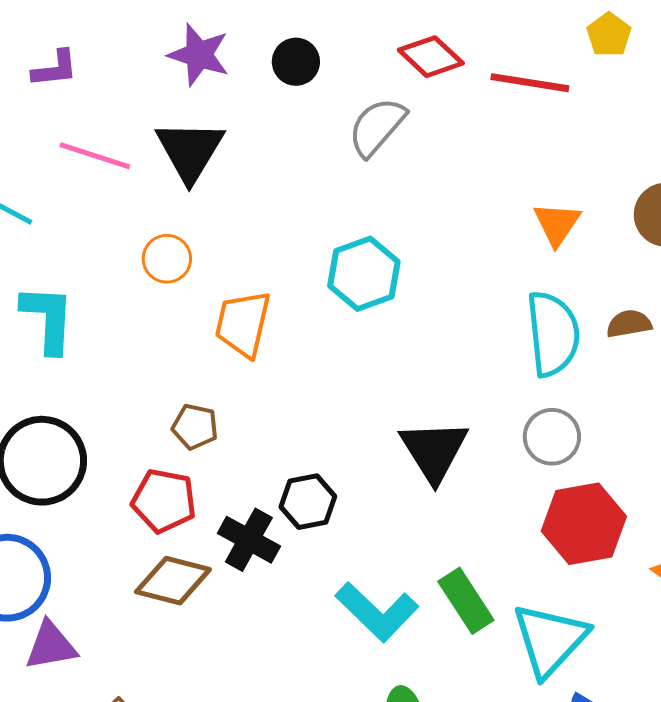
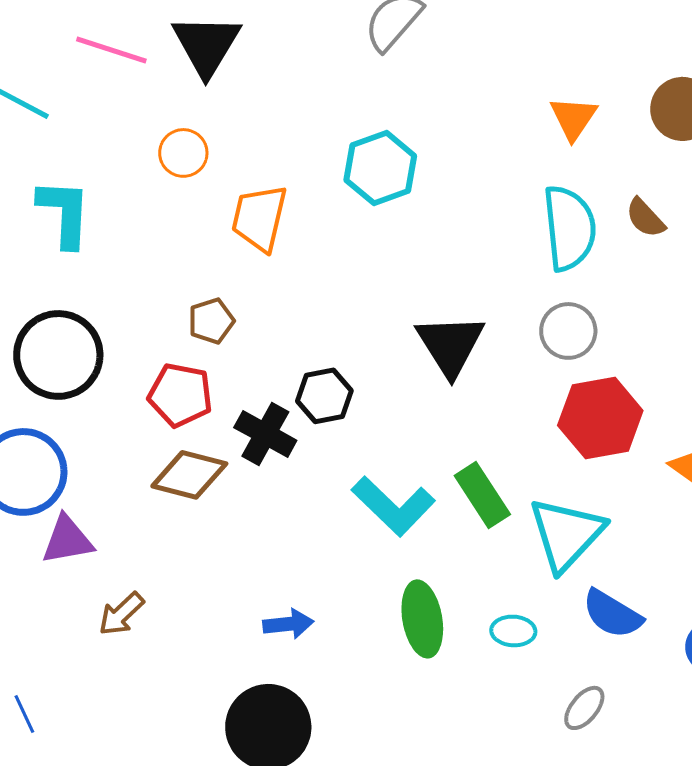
brown semicircle: (629, 324) -> (645, 218), turned -123
brown pentagon: (195, 427) -> (211, 321), turned -30

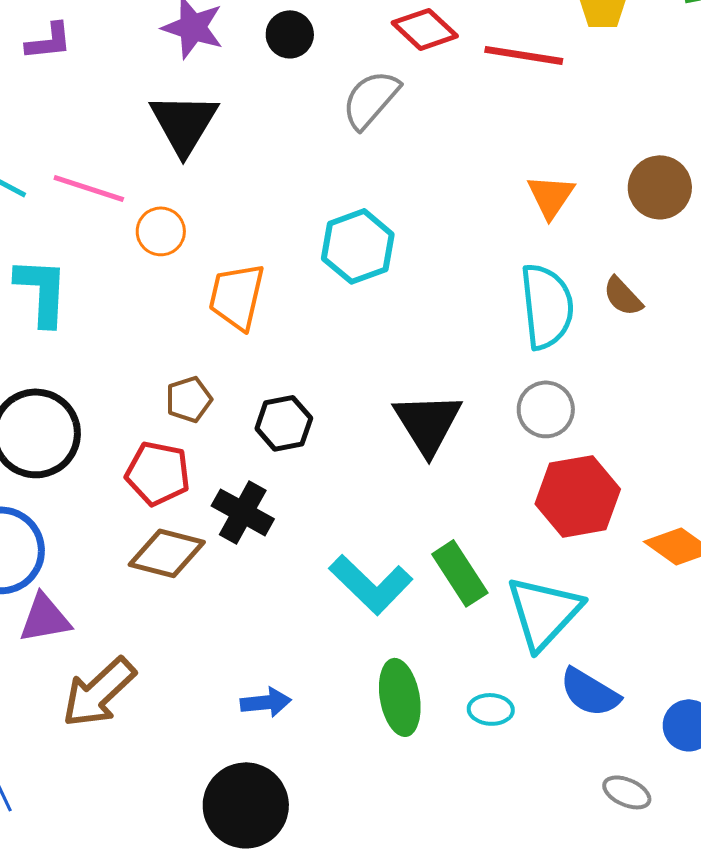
pink line: (111, 50) -> (89, 188), moved
black hexagon: (324, 396) -> (284, 423), moved
brown arrow: (121, 614) -> (99, 692), size x1.6
gray ellipse: (584, 708) -> (627, 792), moved, turned 75

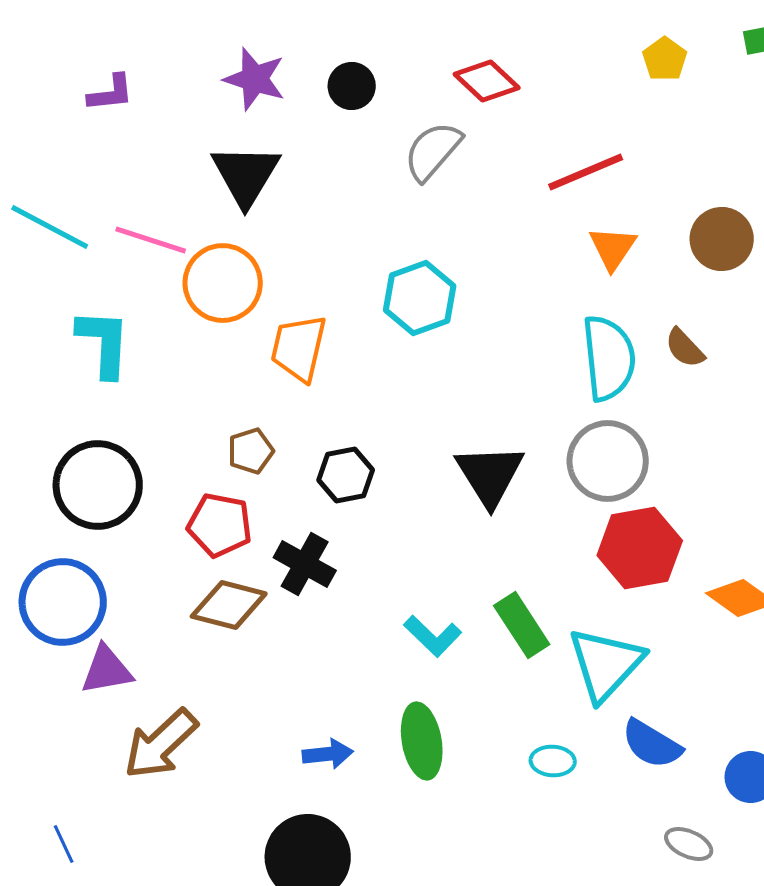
red line: (524, 55) -> (586, 172), moved, turned -32
orange circle: (161, 231) -> (223, 283), size x1.6
gray circle: (546, 409) -> (608, 461), size x1.4
cyan L-shape: (371, 584) -> (433, 636), size x0.7
green ellipse: (400, 697) -> (422, 741), moved

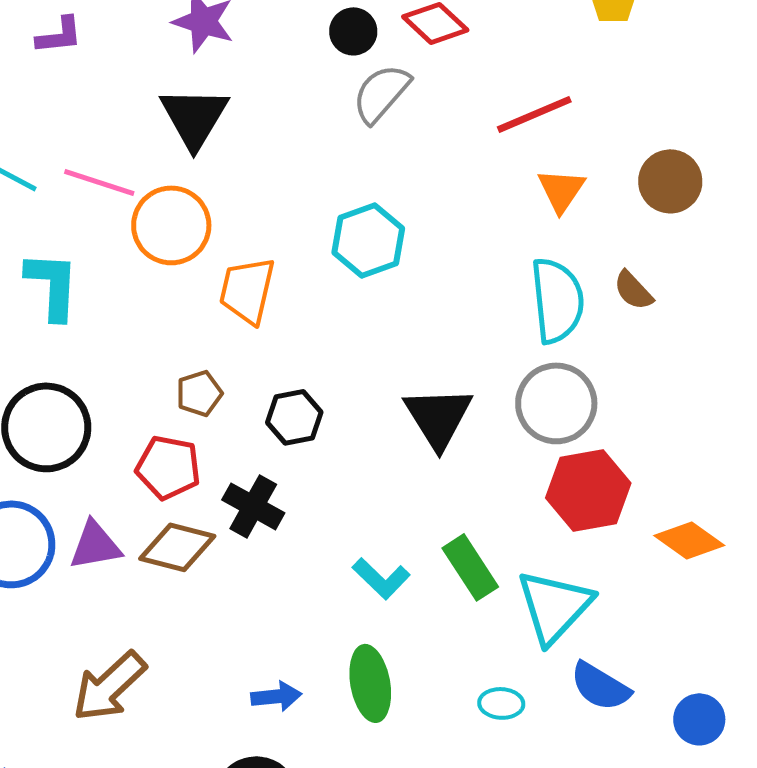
black circle: (352, 86) -> (353, 31), moved
purple triangle: (107, 670) -> (95, 545), moved

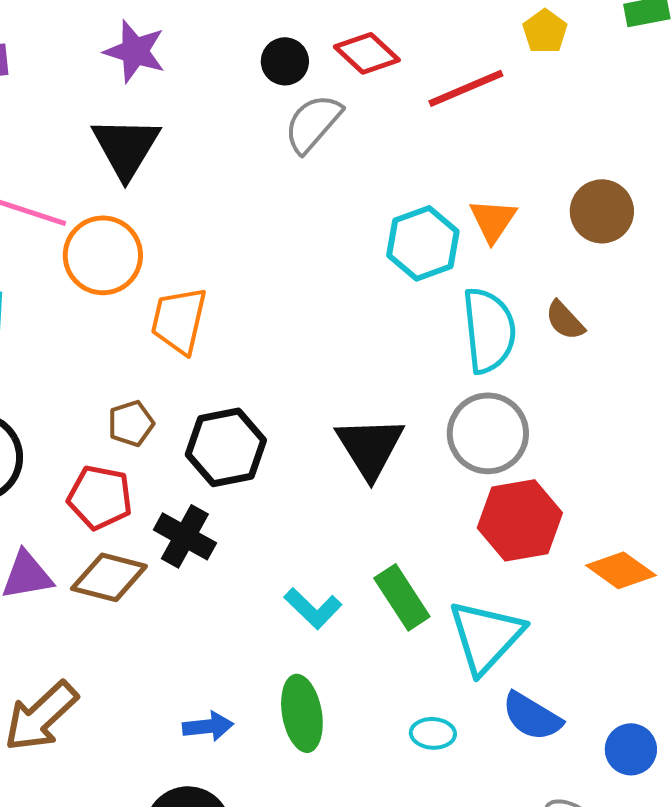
red line: (534, 114) -> (466, 88), moved
cyan hexagon: (368, 240) -> (423, 243), moved
black hexagon: (294, 417) -> (226, 447), size x1.4

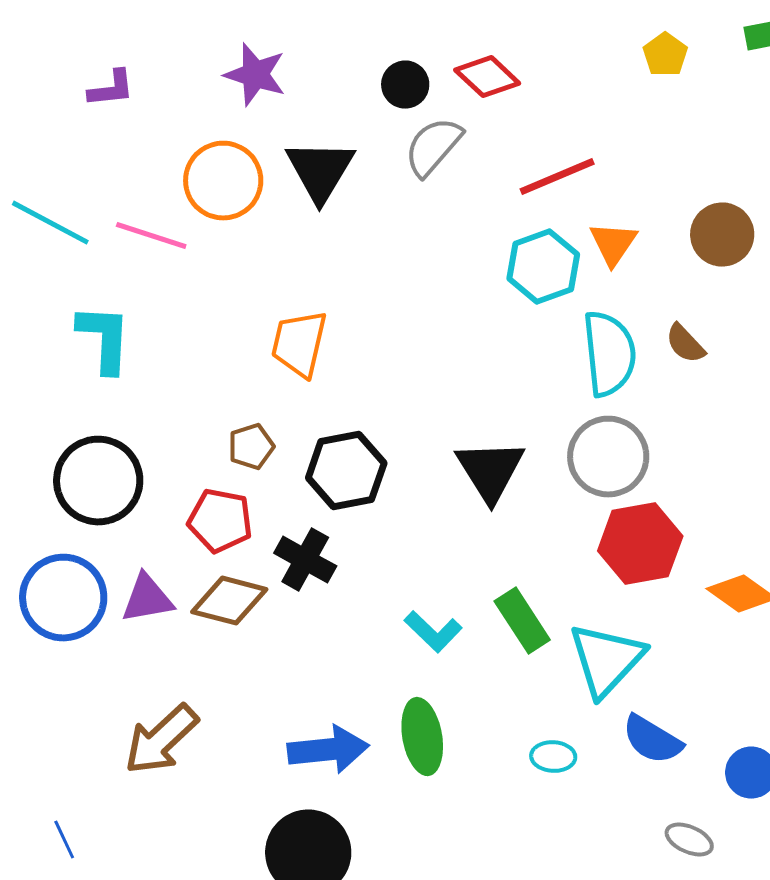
red line: (466, 88) -> (557, 177), moved
black triangle: (126, 147) -> (320, 171), moved
orange circle: (103, 255) -> (223, 181), moved
blue arrow: (208, 726) -> (328, 750), size x1.6

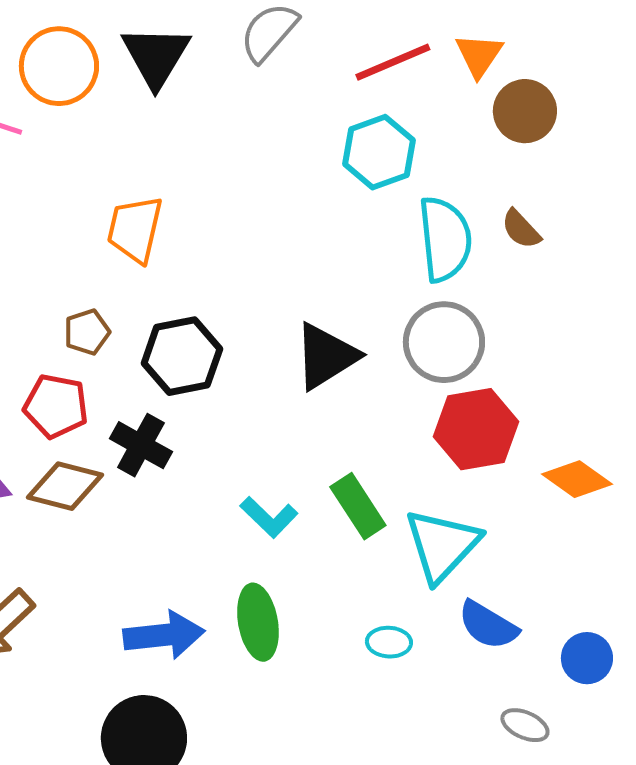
brown circle: (722, 235) -> (525, 111), moved
orange triangle: (613, 244) -> (479, 55), moved
black triangle: (490, 471) -> (326, 356), turned 30

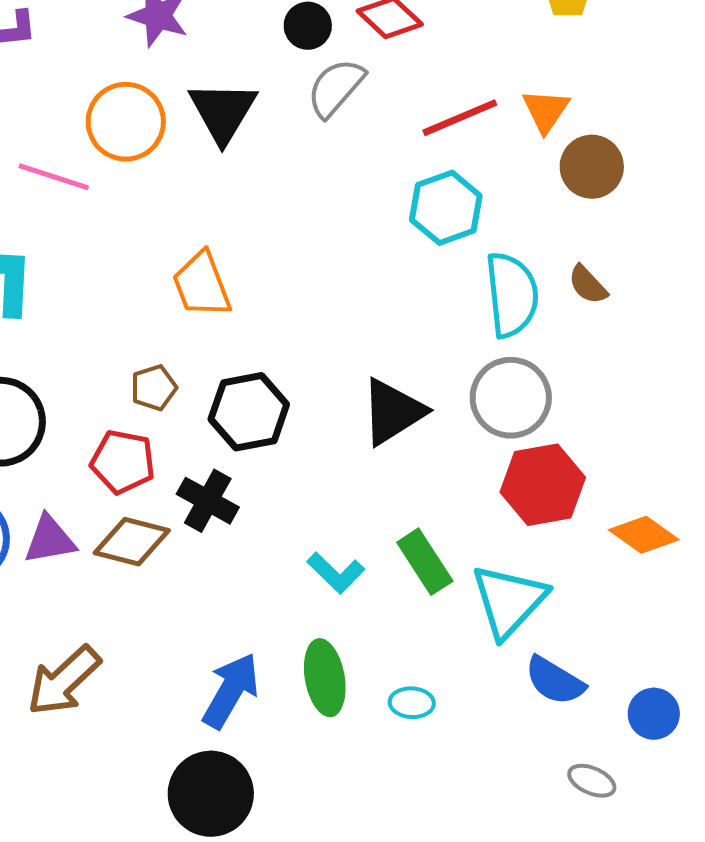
orange trapezoid: (135, 229) -> (202, 285), turned -34
blue arrow: (164, 635) -> (231, 691), turned -54
cyan ellipse: (389, 642) -> (412, 703), moved

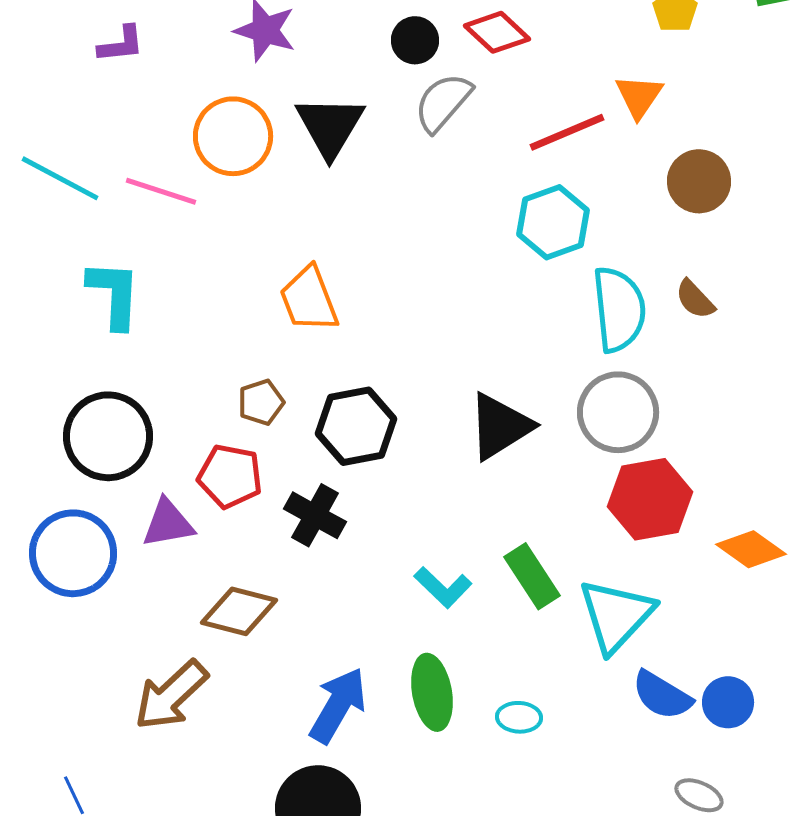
orange triangle: (546, 111) -> (639, 96), moved
purple triangle: (50, 540) -> (168, 523), moved
brown diamond: (132, 542) -> (239, 611), moved
blue circle: (654, 714) -> (728, 702), moved

